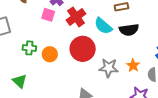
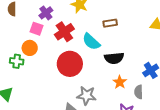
black semicircle: (129, 30) -> (114, 58), moved
orange circle: (50, 54) -> (30, 48), moved
gray star: (109, 68) -> (86, 96), moved

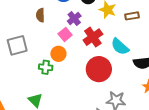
brown rectangle: (110, 23) -> (132, 16), moved
pink square: (37, 29) -> (65, 34), turned 32

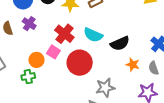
purple cross: (74, 19) -> (29, 24), moved
pink square: (65, 34) -> (53, 52), moved

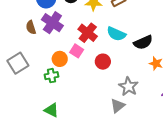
purple cross: (29, 24) -> (52, 23), size x1.5
red circle: (80, 63) -> (103, 62), size x0.6
gray star: (105, 88) -> (128, 87), turned -30

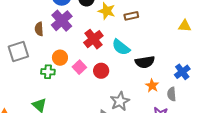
brown semicircle: (31, 27) -> (39, 29), moved
pink square: (77, 51) -> (79, 67), moved

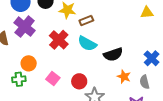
brown rectangle: (131, 16) -> (86, 21), moved
pink square: (79, 67) -> (53, 78), moved
red circle: (101, 71) -> (79, 81), moved

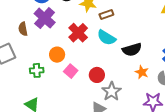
orange circle: (29, 63) -> (57, 55), moved

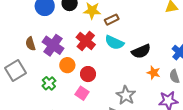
purple cross: (45, 18) -> (53, 45), moved
green cross: (37, 70) -> (49, 83), turned -32
pink square: (71, 71) -> (82, 93), moved
red circle: (97, 75) -> (88, 74), moved

